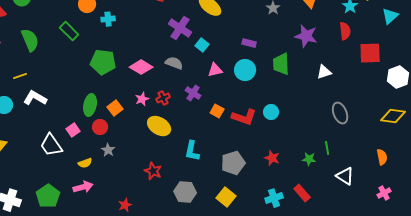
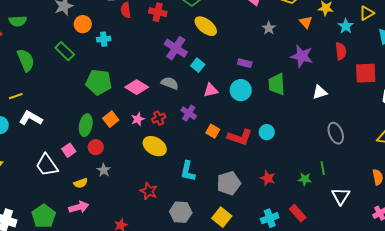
orange square: (115, 108) -> (111, 119), moved
white triangle: (345, 176) -> (341, 196), turned 30

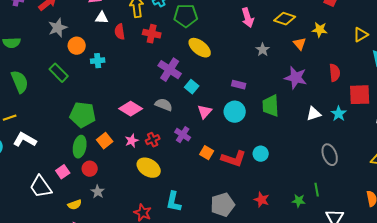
cyan star: (346, 26) -> (339, 114), moved
green pentagon: (99, 82) -> (83, 115), moved
pink triangle: (211, 90) -> (205, 112), turned -35
cyan L-shape: (188, 171) -> (174, 202), moved

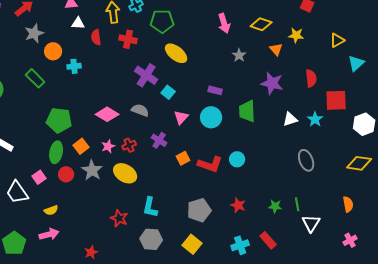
orange square: (207, 153) -> (183, 158), turned 32
green line: (317, 190) -> (297, 204), moved
gray star: (98, 192) -> (92, 170), moved, size x1.5

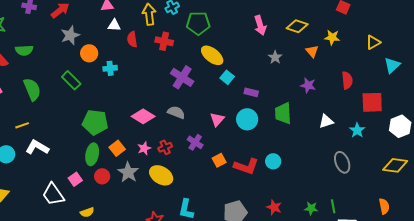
purple star: (272, 83) -> (308, 85), size x0.7
cyan square: (168, 92) -> (227, 77), moved
cyan star: (315, 119) -> (357, 130), moved

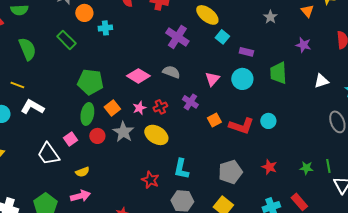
yellow line: (22, 125) -> (17, 85), turned 40

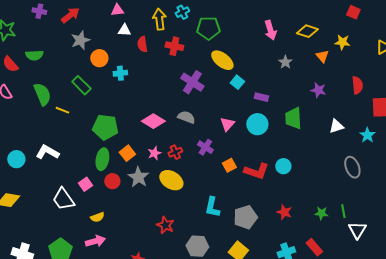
yellow line: (17, 85) -> (62, 110), moved
cyan L-shape: (181, 169) -> (212, 207), moved

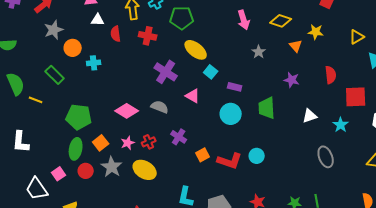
pink triangle: (227, 124) -> (193, 96), moved, turned -42
white L-shape: (47, 152) -> (21, 142), turned -115

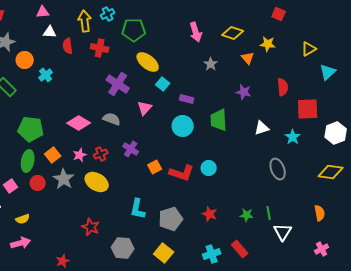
cyan cross: (94, 63) -> (46, 75), turned -32
pink triangle: (193, 96) -> (145, 108), turned 42

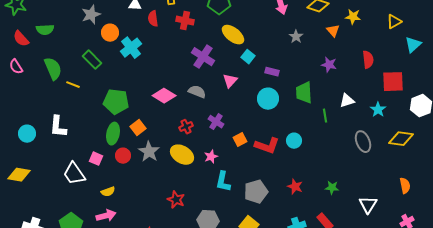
cyan cross: (46, 75) -> (131, 48), size x1.5
pink star: (80, 155) -> (211, 157), moved
yellow diamond: (331, 172) -> (401, 139), moved
pink square: (11, 186) -> (96, 159), turned -32
green line: (269, 213) -> (325, 116), moved

